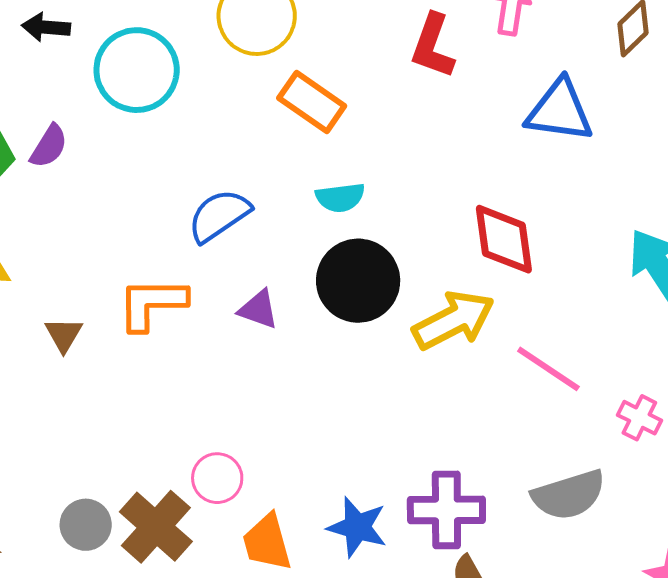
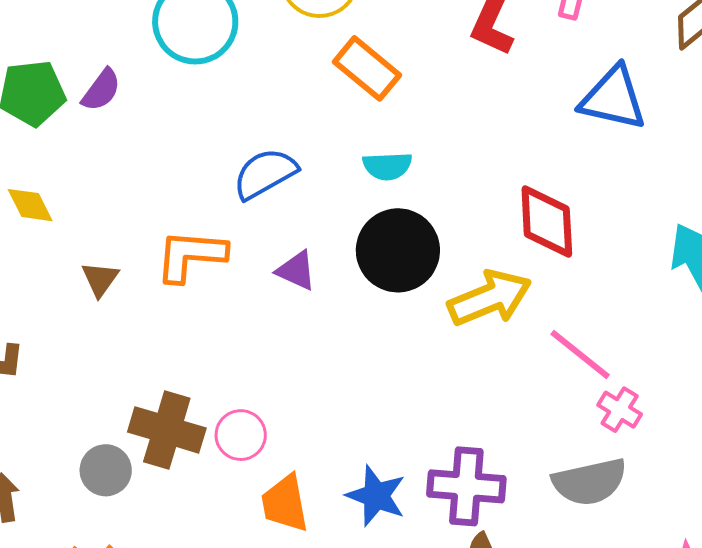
pink cross: (639, 418) -> (620, 410), moved
brown cross: (156, 527) -> (167, 430), moved, turned -30

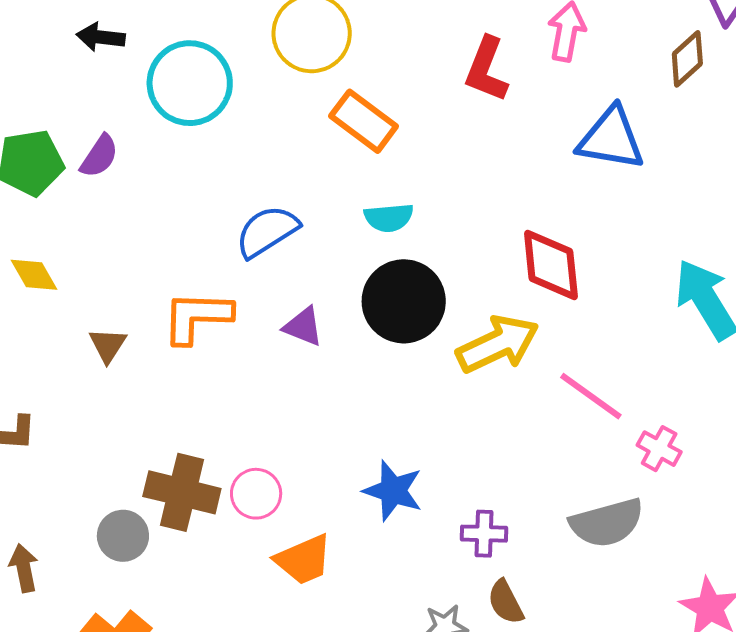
pink cross: (620, 410) -> (659, 449), moved
purple cross: (466, 486) -> (484, 534), size x0.6
blue star: (376, 496) -> (393, 491), moved
orange trapezoid: (285, 503) -> (304, 560), turned -100

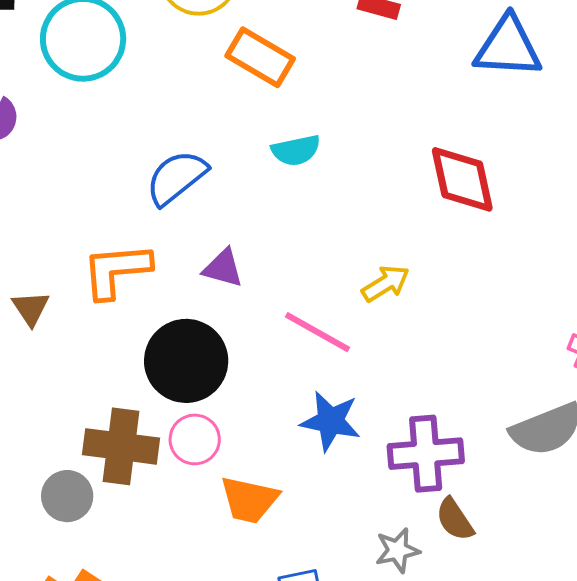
black circle: (404, 301) -> (186, 361), moved
yellow arrow: (498, 344) -> (386, 284), moved, size x0.6
pink line: (591, 396) -> (317, 332), moved
purple cross: (484, 534) -> (426, 454), size x1.6
orange trapezoid: (304, 560) -> (249, 500), turned 42

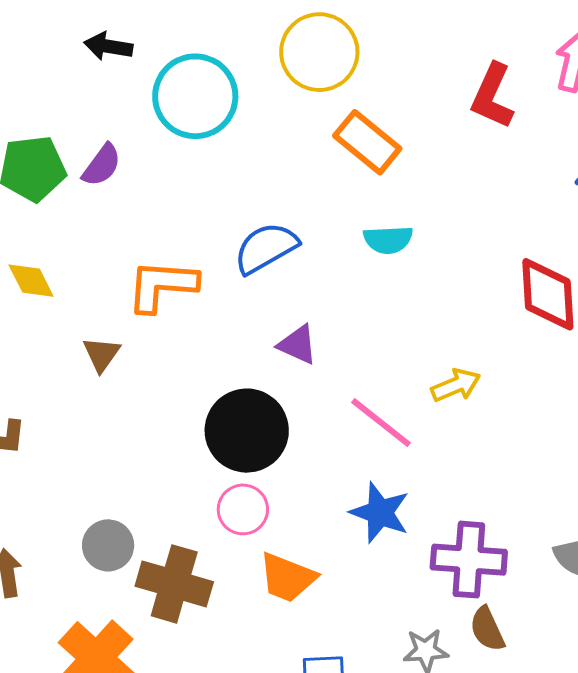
orange L-shape: (116, 270) -> (162, 286), moved
brown cross: (121, 446) -> (174, 584), moved

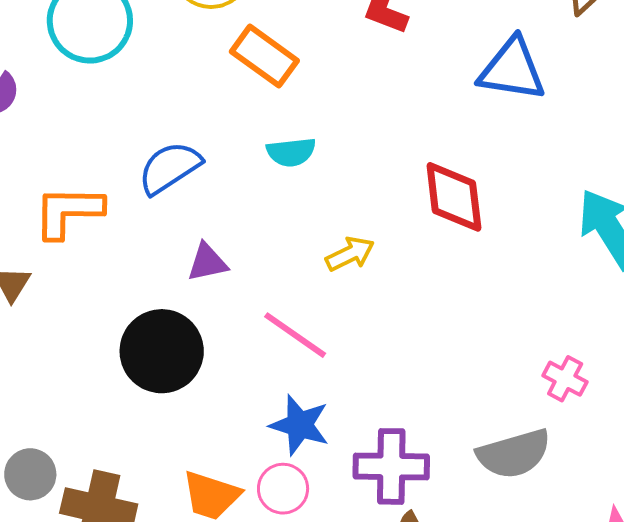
purple triangle: (298, 345) -> (207, 262), turned -33
yellow arrow: (456, 385) -> (350, 254), moved
pink circle: (243, 509) -> (283, 489), moved

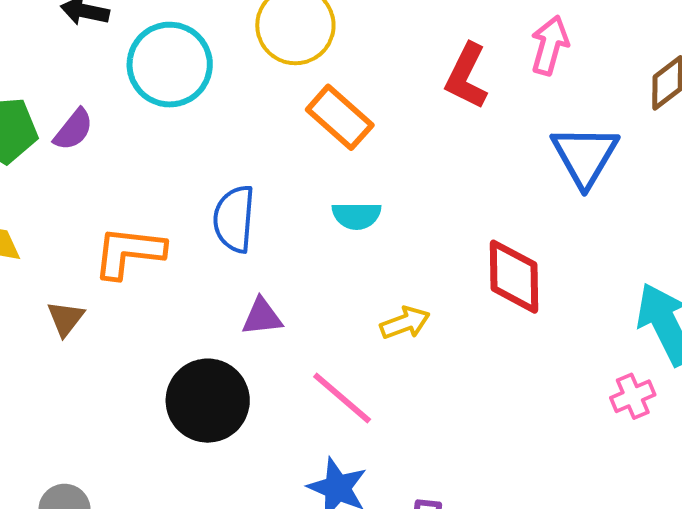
blue triangle: (512, 70) -> (585, 156), turned 46
blue semicircle: (170, 168) -> (234, 219), turned -58
pink cross: (565, 379) -> (633, 396), moved, turned 33

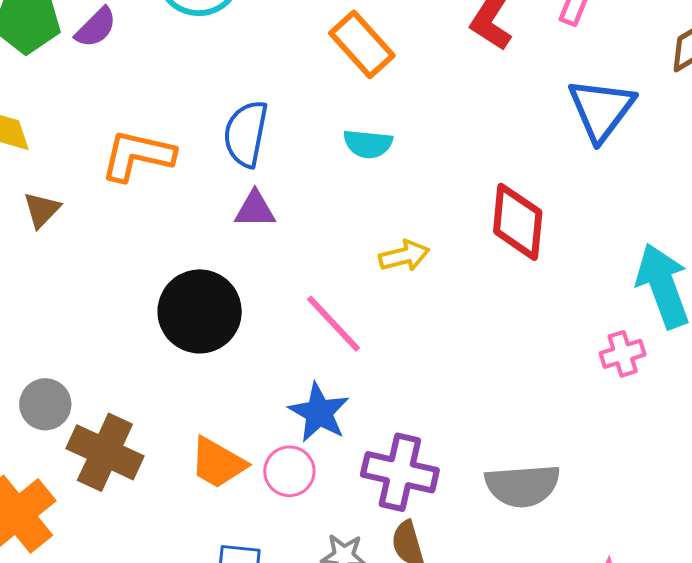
purple triangle: (262, 317) -> (255, 209), moved
brown triangle: (66, 318) -> (42, 210), moved

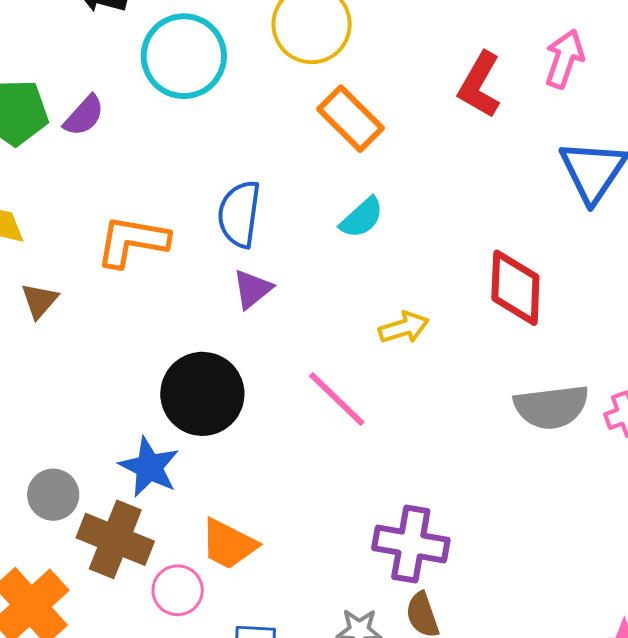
cyan semicircle: (368, 144) -> (362, 218), turned -45
purple triangle: (255, 209) -> (252, 289), turned -36
blue star: (319, 412) -> (149, 467), moved
pink circle: (289, 471) -> (178, 590), moved
gray semicircle: (522, 486) -> (551, 407), moved

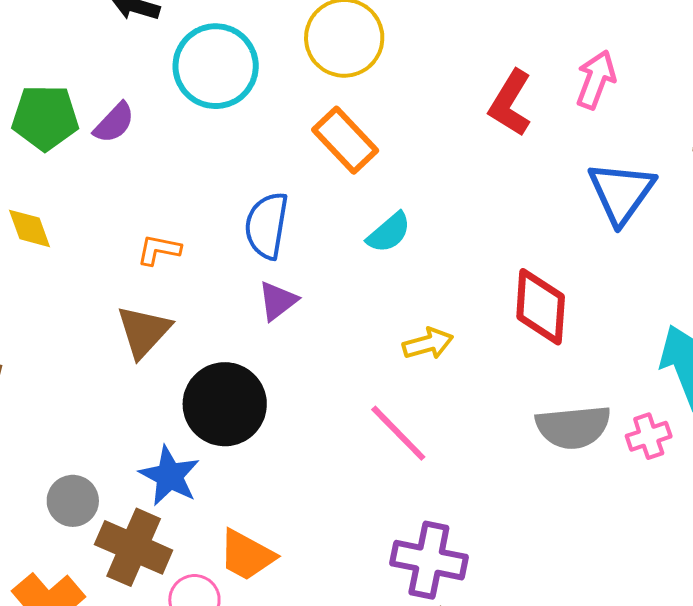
orange rectangle: (351, 119) -> (345, 140), moved
orange L-shape: (132, 241) -> (159, 250), size x0.6
brown triangle: (39, 301) -> (144, 331), moved, size x1.5
pink line: (337, 399) -> (398, 433), moved

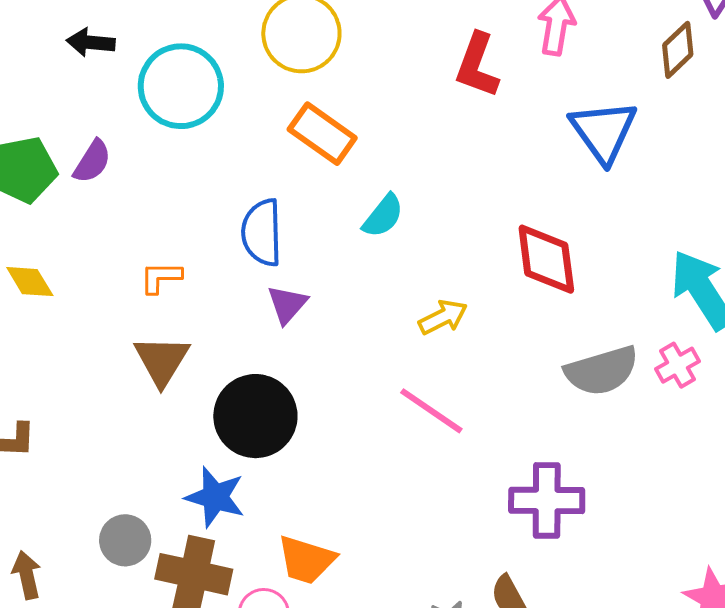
purple cross: (429, 560) -> (547, 500), moved

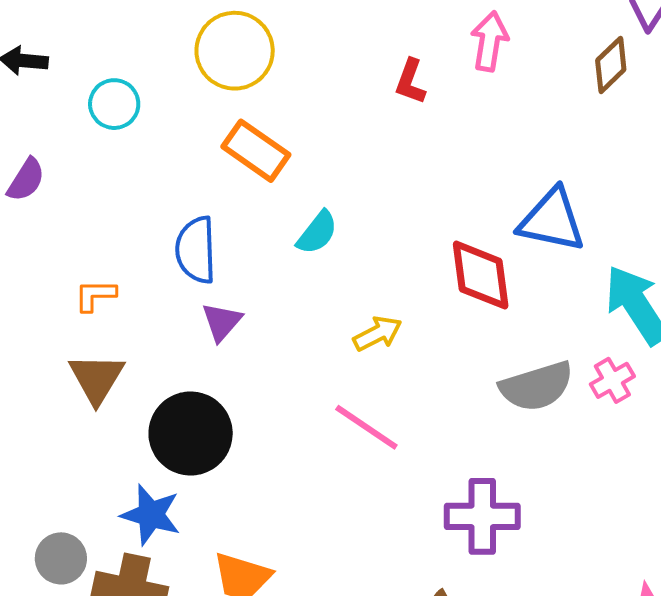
red L-shape: (477, 65) -> (410, 82), size x0.7
cyan circle: (181, 86) -> (114, 104), size x0.6
blue triangle: (603, 131) -> (552, 220), moved, turned -42

